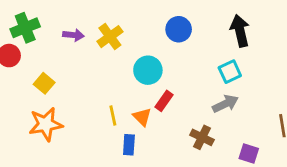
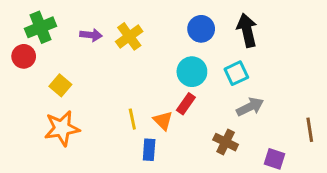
black arrow: (240, 31) -> (247, 30), moved
cyan circle: (148, 70) -> (192, 72), moved
cyan square: (230, 72) -> (236, 73), moved

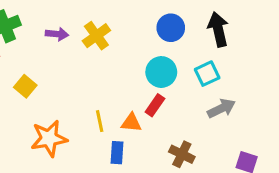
orange triangle: (163, 121) -> (131, 123), turned -40
orange star: (62, 128) -> (49, 138), moved
brown cross: (226, 142) -> (182, 154), moved

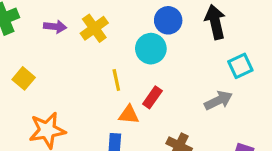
cyan circle: (161, 72) -> (151, 49), moved
cyan square: (207, 74) -> (240, 66), moved
yellow line: (100, 121) -> (116, 80), moved

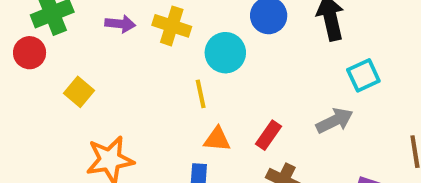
yellow cross: (94, 28) -> (172, 26), turned -36
cyan circle: (151, 49) -> (225, 53), moved
red rectangle: (152, 97) -> (269, 135), moved

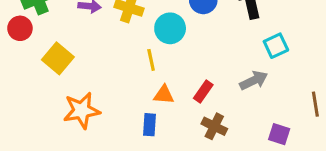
yellow square: (79, 92) -> (58, 58), size x1.4

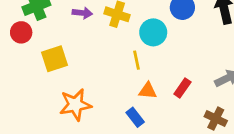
yellow square: (58, 58) -> (55, 59), turned 32
blue rectangle: (150, 125) -> (135, 117), turned -42
brown cross: (214, 126) -> (216, 119), moved

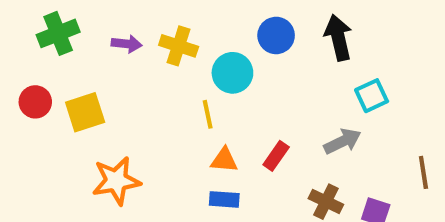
red circle: (21, 32) -> (35, 102), moved
blue rectangle: (135, 117) -> (224, 199), moved, turned -48

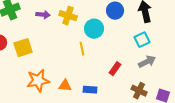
cyan square: (372, 96) -> (142, 40), moved
orange triangle: (224, 160) -> (65, 86), moved

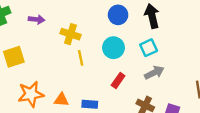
yellow cross: (68, 16) -> (70, 34), moved
cyan circle: (94, 29) -> (114, 48), moved

